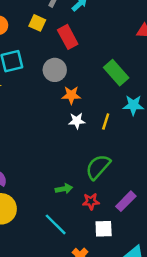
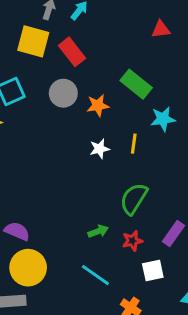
yellow square: (37, 23) -> (33, 41), size x1.6
orange star: (71, 95) -> (98, 105), moved

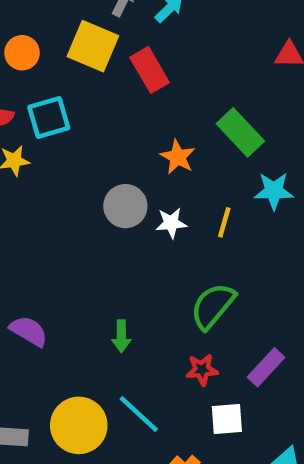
gray circle: (63, 93) -> (125, 206), moved
orange star: (98, 105) -> (178, 157), turned 30
green arrow: (98, 231) -> (121, 336), moved, turned 102
yellow circle: (28, 268) -> (79, 425), moved

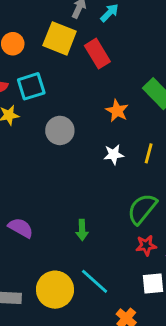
gray circle: (125, 206) -> (60, 130), moved
red star: (202, 370) -> (146, 245), moved

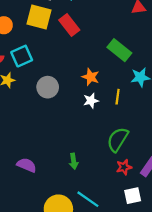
orange star: (117, 111) -> (91, 77), moved

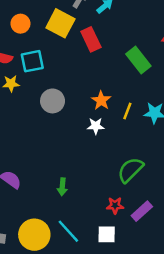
green rectangle: (119, 50) -> (138, 60), moved
yellow line: (118, 97) -> (127, 111), moved
green semicircle: (118, 140) -> (130, 170), moved
white square: (133, 196) -> (107, 234), moved

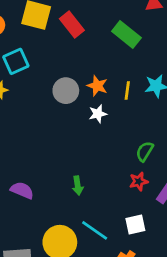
gray circle: (53, 101) -> (66, 91), moved
green semicircle: (130, 170) -> (145, 151), size x0.7
red star: (115, 206) -> (139, 181), moved

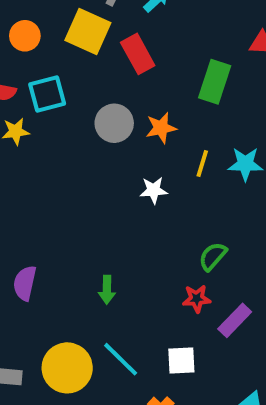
green rectangle: (126, 35) -> (215, 82), turned 60
orange star: (97, 86) -> (161, 128), moved, turned 30
gray circle: (66, 91) -> (114, 123), moved
purple semicircle: (22, 190) -> (25, 283), turned -110

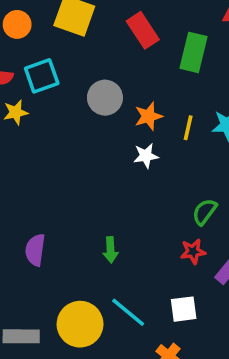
red rectangle: (138, 54) -> (143, 30), moved
orange star: (161, 128) -> (148, 116), moved

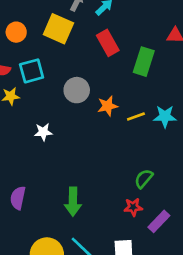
yellow line: (188, 128) -> (136, 116), turned 54
white star: (146, 156) -> (43, 132), moved
green arrow: (110, 250) -> (73, 202), size x1.5

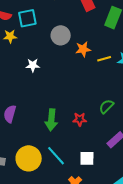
red star: (133, 207) -> (80, 119), moved

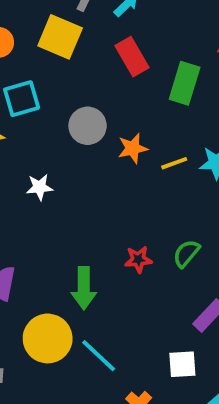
red star: (80, 119) -> (138, 259), moved
yellow circle: (29, 158) -> (48, 338), moved
white square: (87, 158) -> (182, 364), moved

